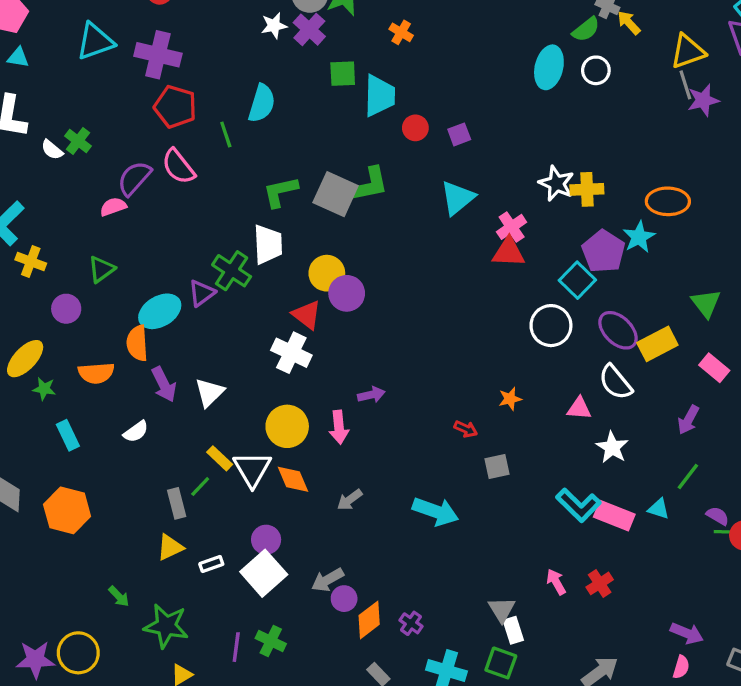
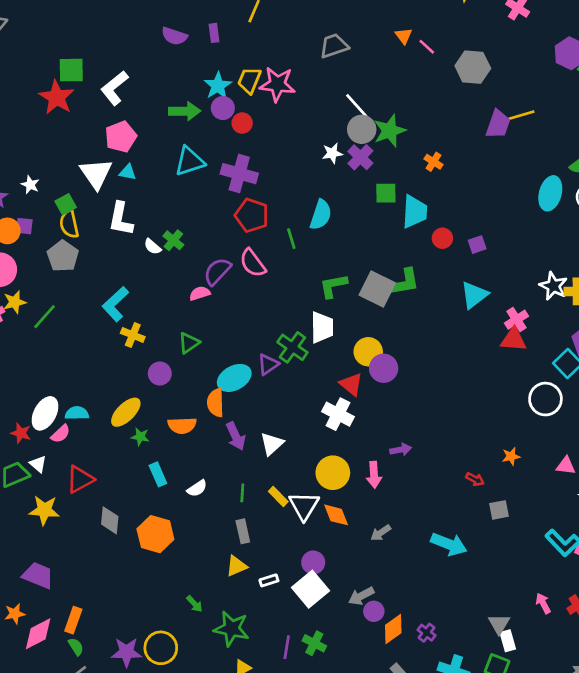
white semicircle: (136, 432) -> (197, 488), moved
green line: (200, 487) -> (242, 493), moved, turned -42

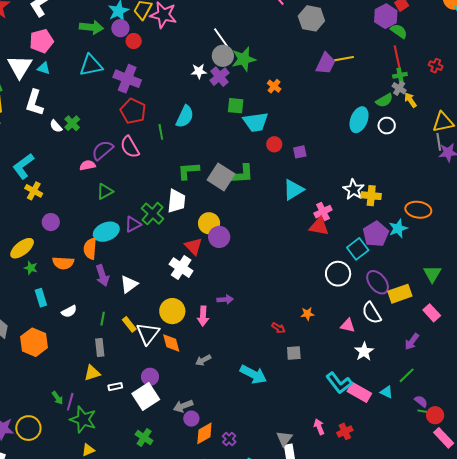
cyan trapezoid: (415, 212) -> (256, 122), turned 72
green triangle: (189, 343) -> (105, 191), moved
purple line: (287, 647) -> (70, 402), moved

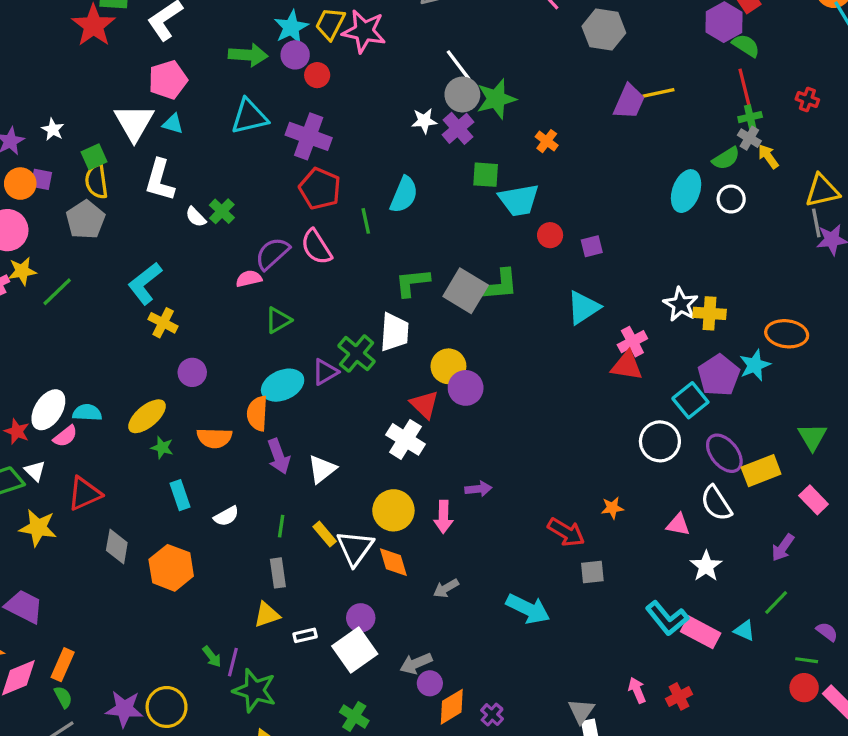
red arrow: (278, 328) -> (566, 532), size x1.6
purple semicircle: (421, 401) -> (827, 632), moved
red circle: (435, 415) -> (804, 688), moved

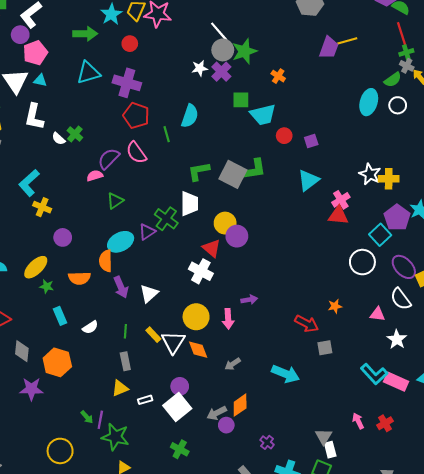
purple circle: (295, 55) -> (20, 35), moved
orange diamond: (452, 707) -> (240, 405), moved
purple star: (124, 709) -> (31, 389), moved

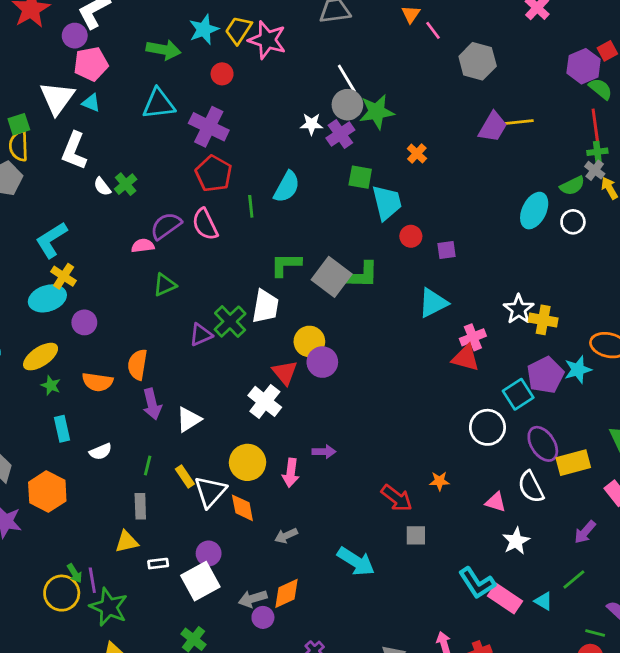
cyan trapezoid: (263, 115) -> (387, 203), turned -100
cyan ellipse: (121, 242) -> (47, 298), moved
purple line: (100, 420) -> (92, 580), turned -30
yellow circle: (60, 451) -> (62, 593), moved

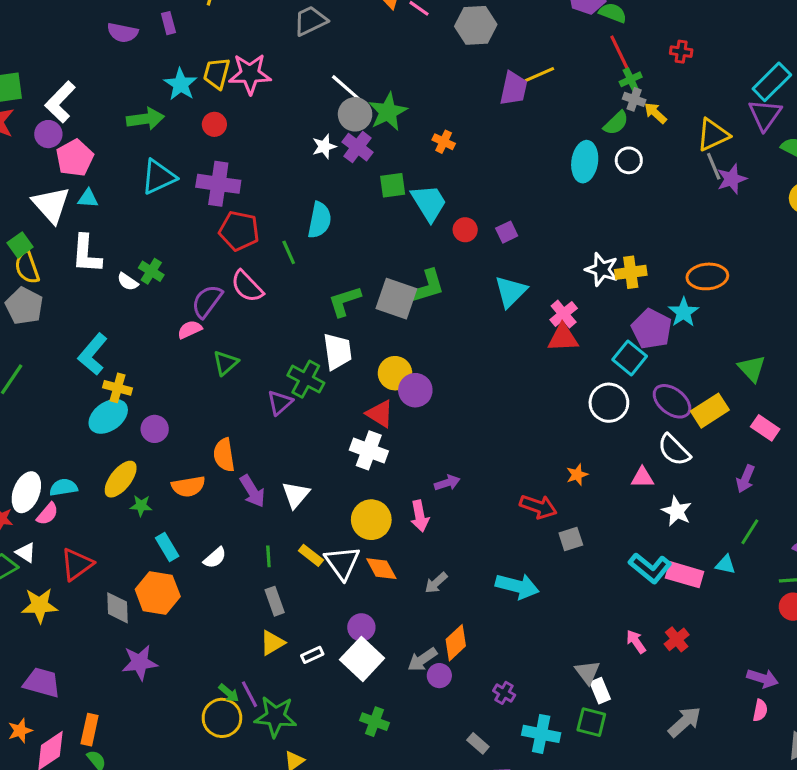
orange hexagon: (47, 492) -> (158, 593), moved

